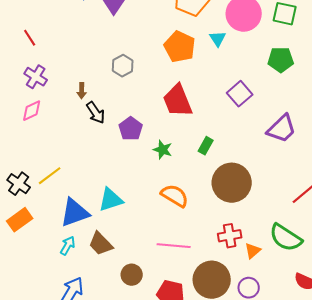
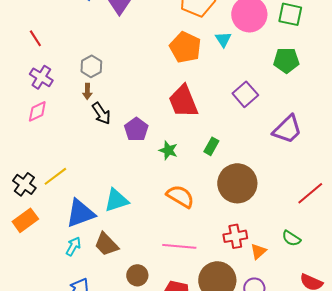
gray hexagon: (123, 66) -> (91, 66), moved
green semicircle: (286, 238) -> (291, 238), size x0.6

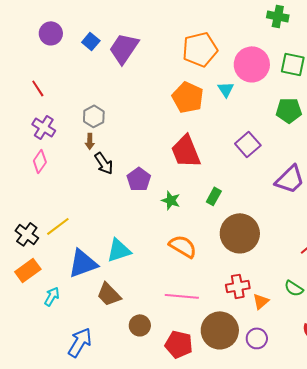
pink diamond: (37, 111) -> (40, 161), turned -30
cyan arrow: (73, 246) -> (52, 296), moved

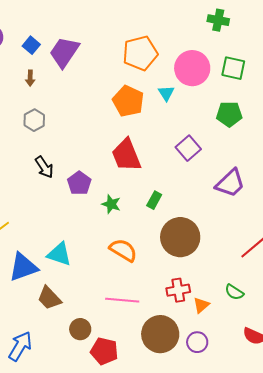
brown arrow: (90, 141) -> (30, 78), moved
cyan triangle: (119, 250) -> (59, 254), turned 36
red pentagon: (179, 344) -> (104, 351), moved

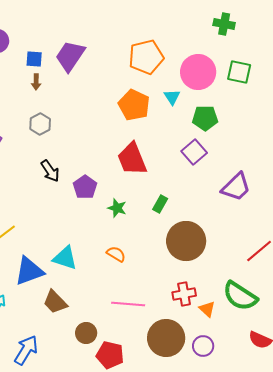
blue square: (31, 45) -> (34, 59), moved, turned -36
green pentagon: (229, 114) -> (205, 118), moved
orange semicircle: (123, 250) -> (116, 254), moved, size x0.7
green semicircle: (234, 292) -> (240, 296), size x1.8
orange triangle: (201, 305) -> (207, 309), turned -36

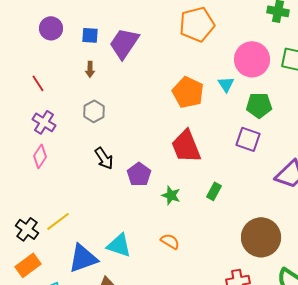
orange pentagon: (146, 57) -> (197, 24), moved
blue square: (34, 59) -> (90, 35), moved
purple square: (194, 152) -> (248, 139), turned -30
brown circle: (186, 241) -> (261, 237), moved

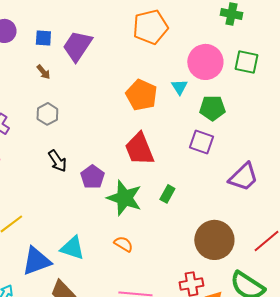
brown arrow: (90, 69) -> (43, 72), turned -42
green star: (171, 195) -> (124, 198), size x1.8

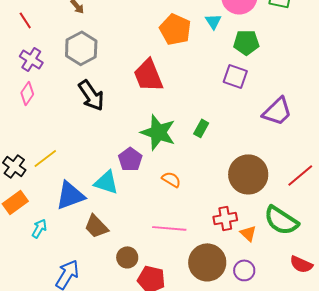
gray hexagon: (47, 114) -> (81, 48), size x1.5
red trapezoid: (139, 149) -> (148, 75), moved
black arrow: (57, 161) -> (91, 95), size x1.4
purple pentagon: (92, 177) -> (130, 159), moved
orange semicircle: (123, 244) -> (171, 179), moved

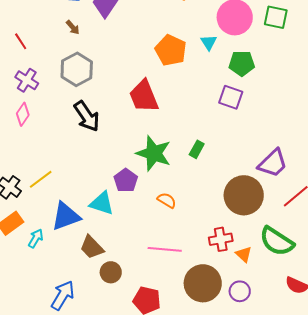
purple trapezoid: (277, 111) -> (273, 163), moved
cyan arrow: (39, 228) -> (36, 238), moved
brown circle: (127, 257) -> (111, 272), moved

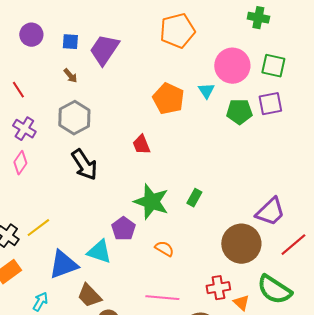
red trapezoid: (144, 96) -> (141, 145), size x0.6
purple square: (231, 97) -> (270, 104), moved, turned -30
cyan arrow: (36, 238) -> (40, 302), moved

